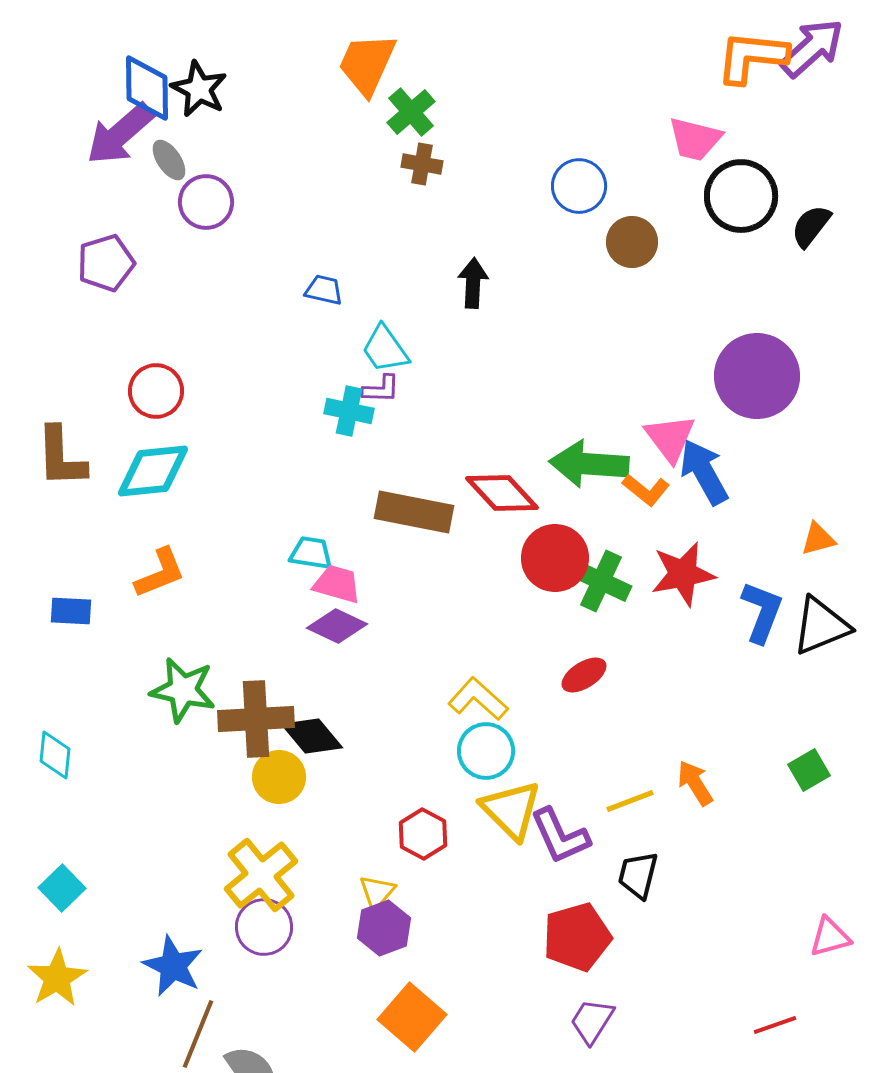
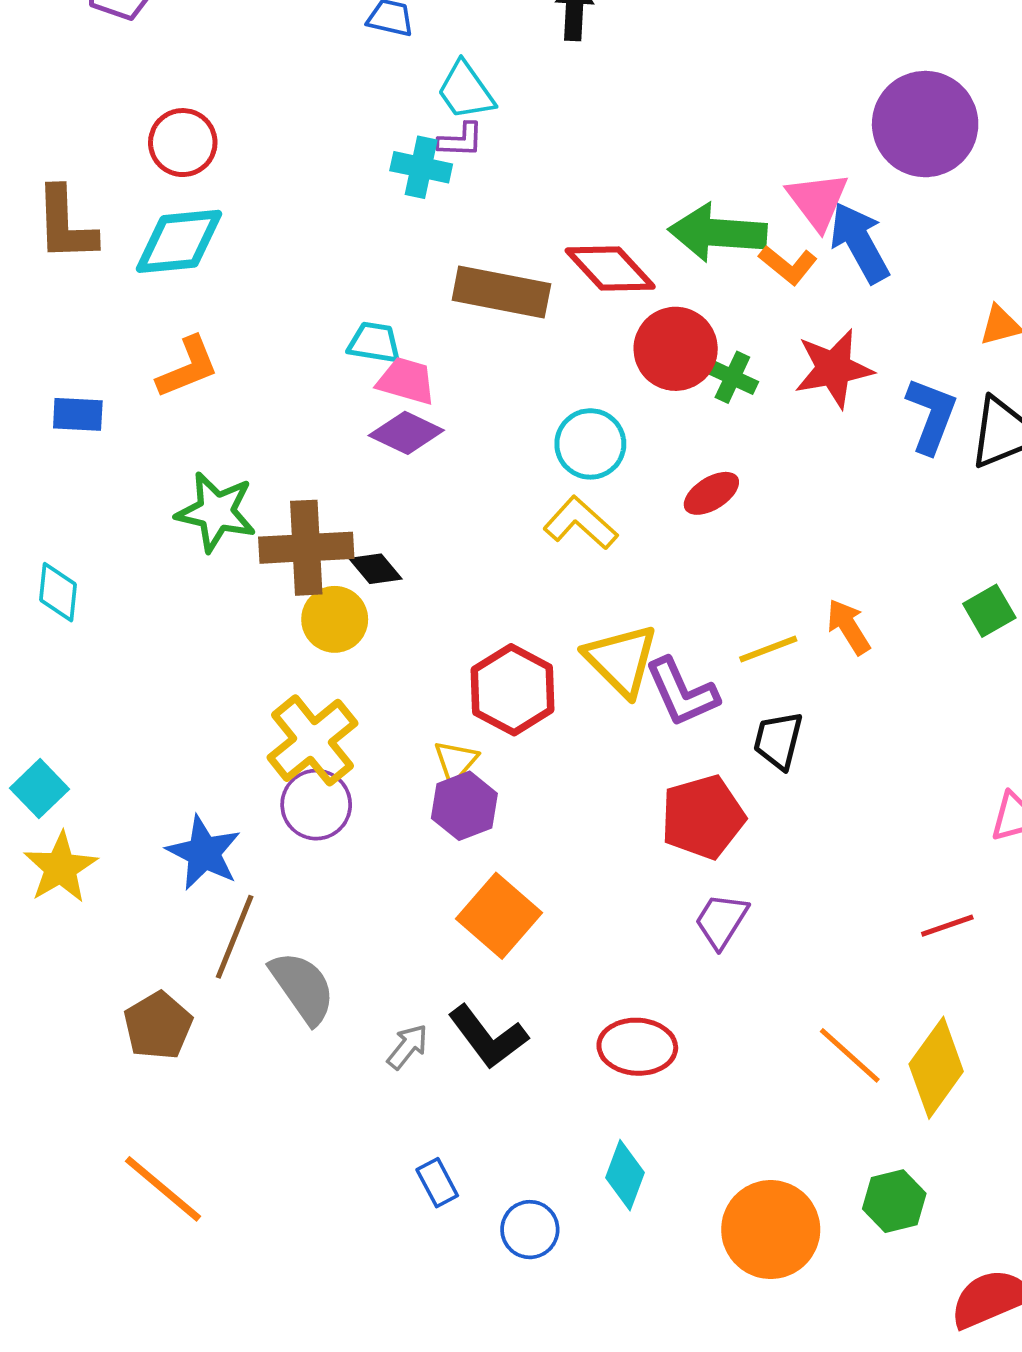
green cross: (601, 581) -> (732, 377), size x0.7
black diamond: (312, 736) -> (375, 569), size x0.7
cyan circle: (486, 751) -> (590, 444), moved
red hexagon: (423, 834) -> (513, 690), size x1.4
cyan square: (62, 888) -> (39, 789), moved

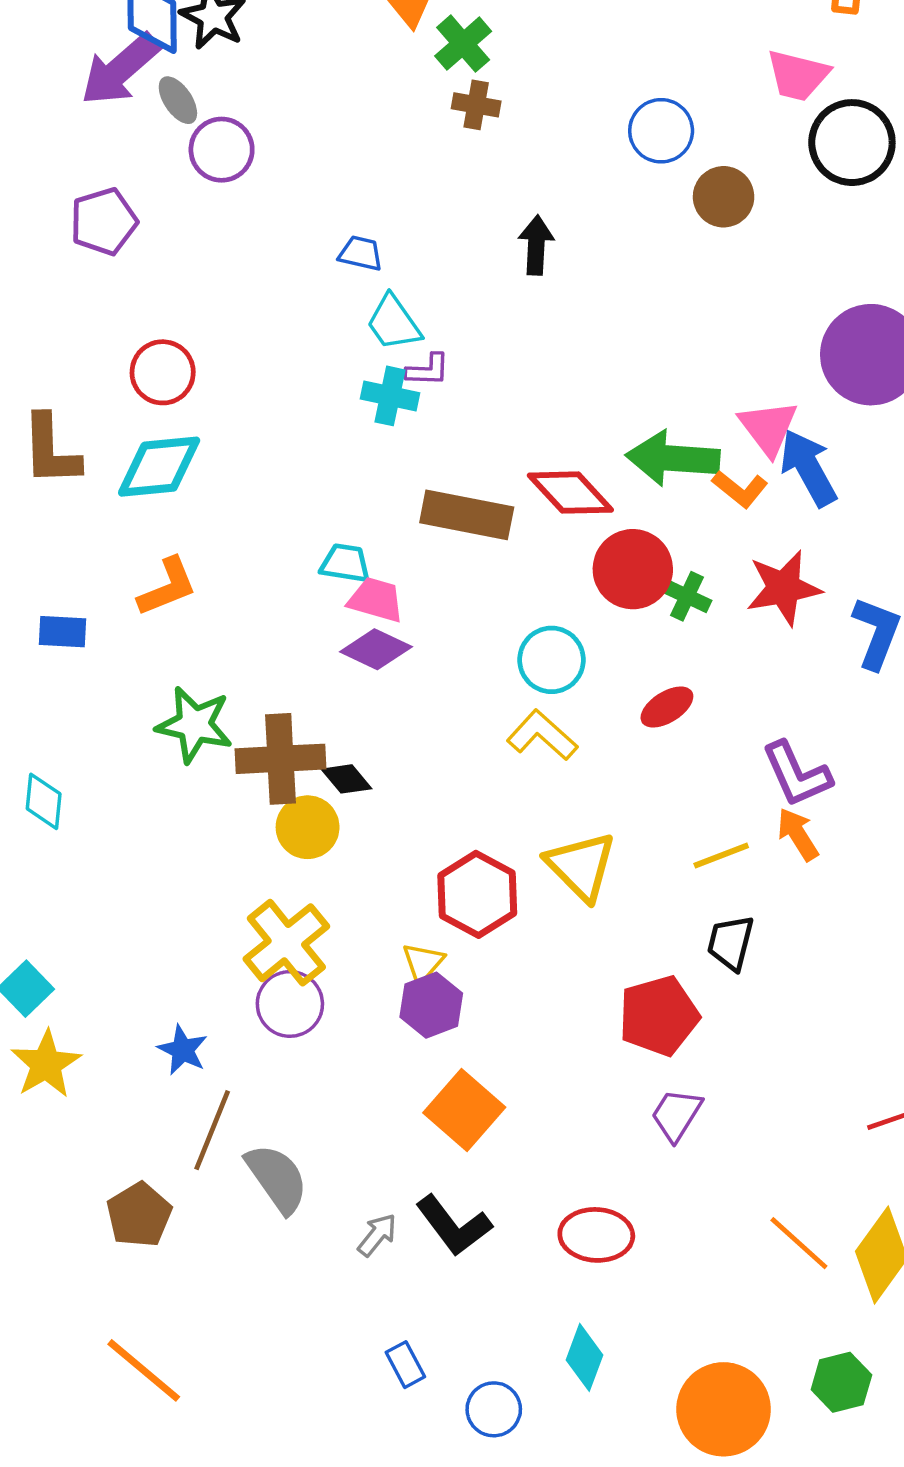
cyan trapezoid: (466, 91) -> (394, 323), moved
purple L-shape: (682, 692) -> (797, 774), moved
blue star: (204, 853) -> (183, 1050), size x0.7

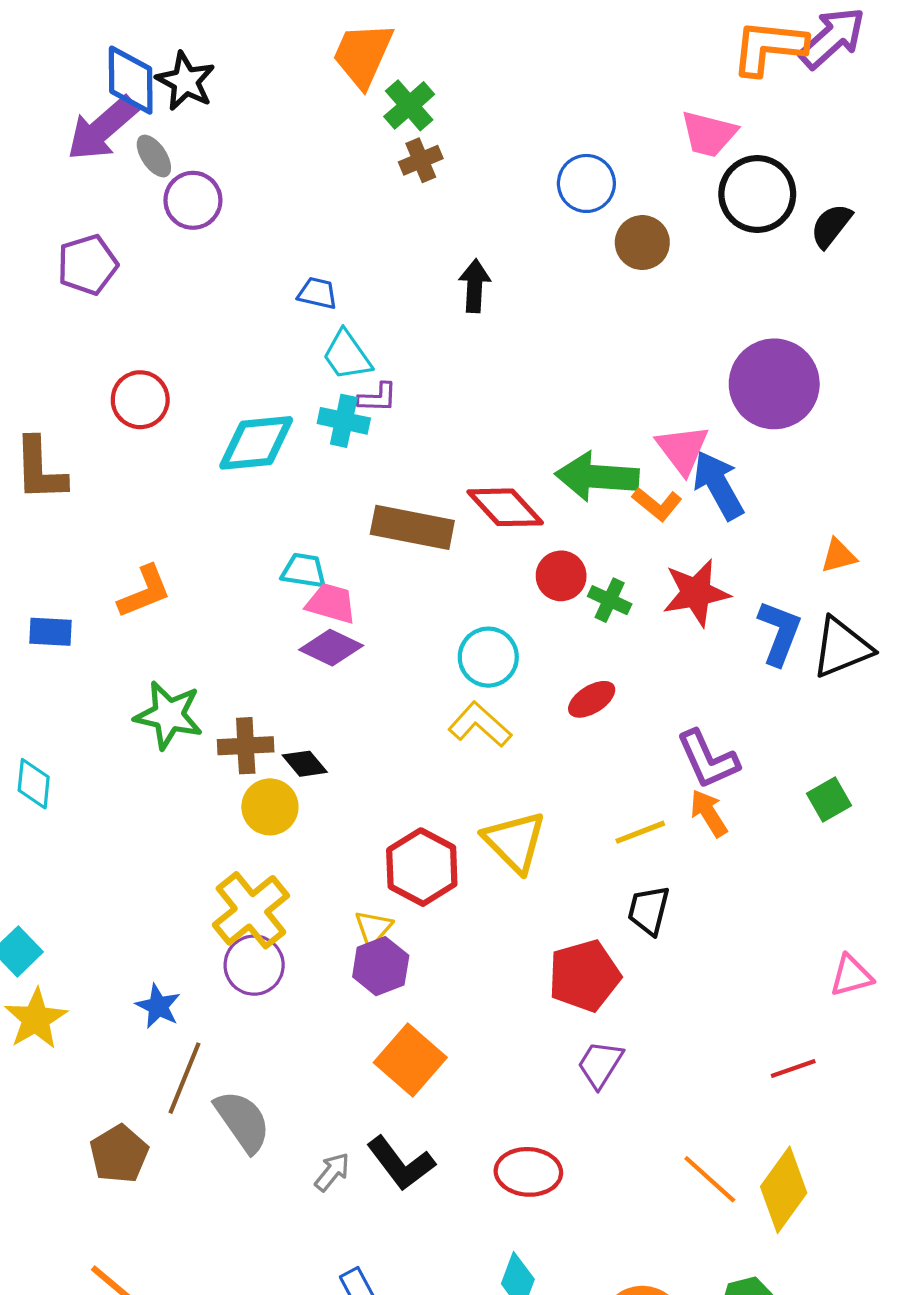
brown cross: (476, 105) -> (421, 160), turned -33
cyan diamond: (159, 467) -> (256, 443), moved
red circle: (633, 569) -> (561, 576), size x0.7
brown cross: (280, 759) -> (246, 746), size x0.7

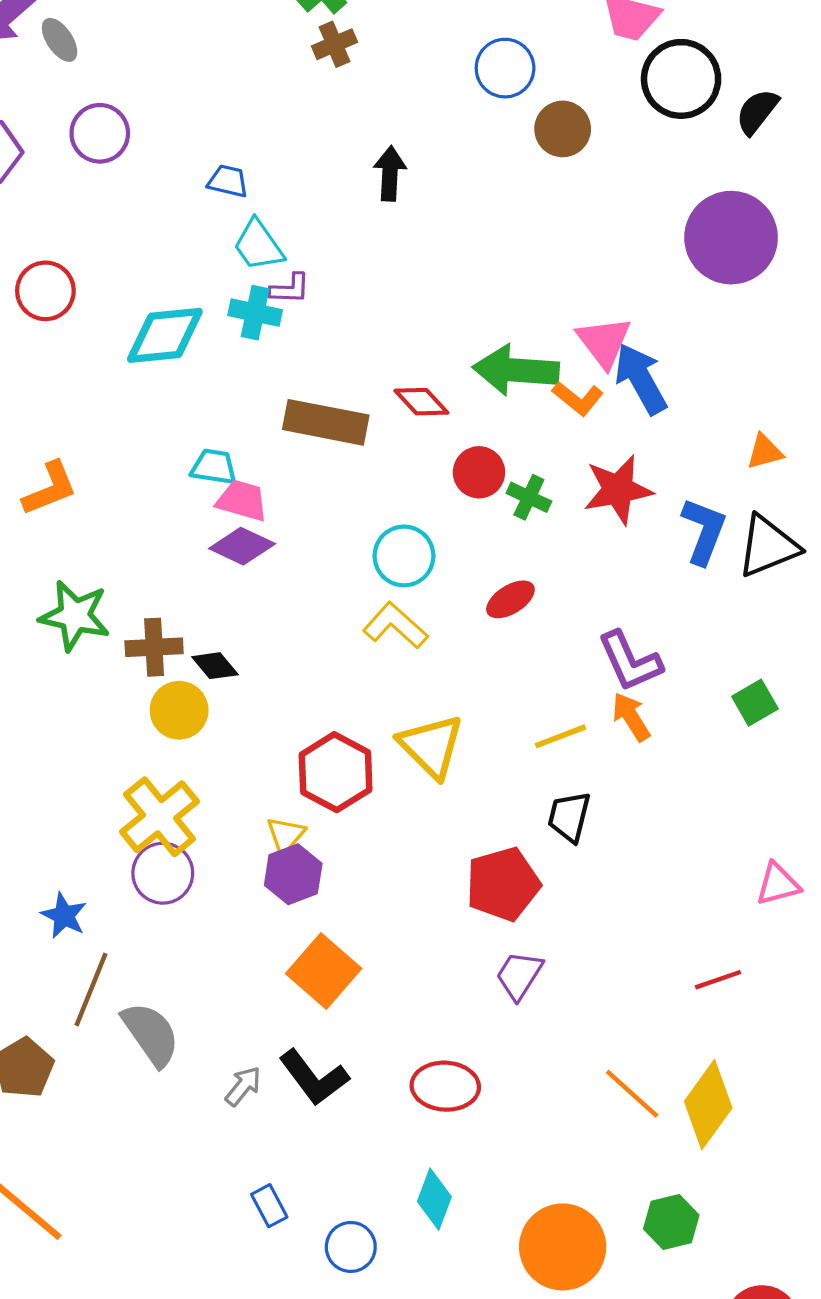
purple circle: (193, 200) -> (100, 133), moved
purple circle: (774, 384) -> (731, 238), moved
red diamond: (505, 507) -> (421, 402), size x0.7

